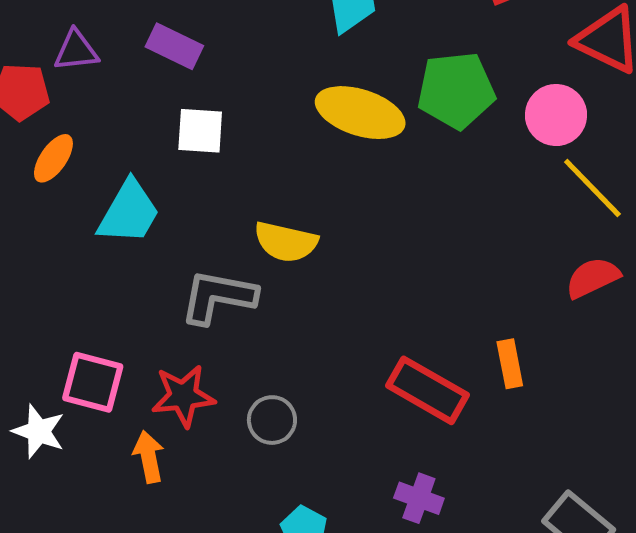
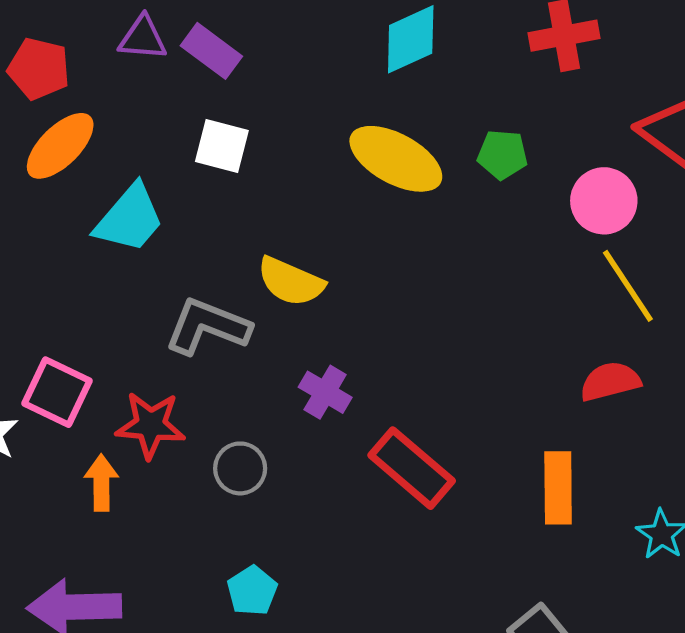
purple triangle: (76, 51) -> (143, 38), moved
green pentagon: (456, 90) -> (502, 155), size x0.6
orange ellipse: (53, 158) -> (60, 146), size x1.4
orange rectangle: (510, 364) -> (558, 488), moved, size x1.4
purple cross: (419, 498) -> (325, 392), moved

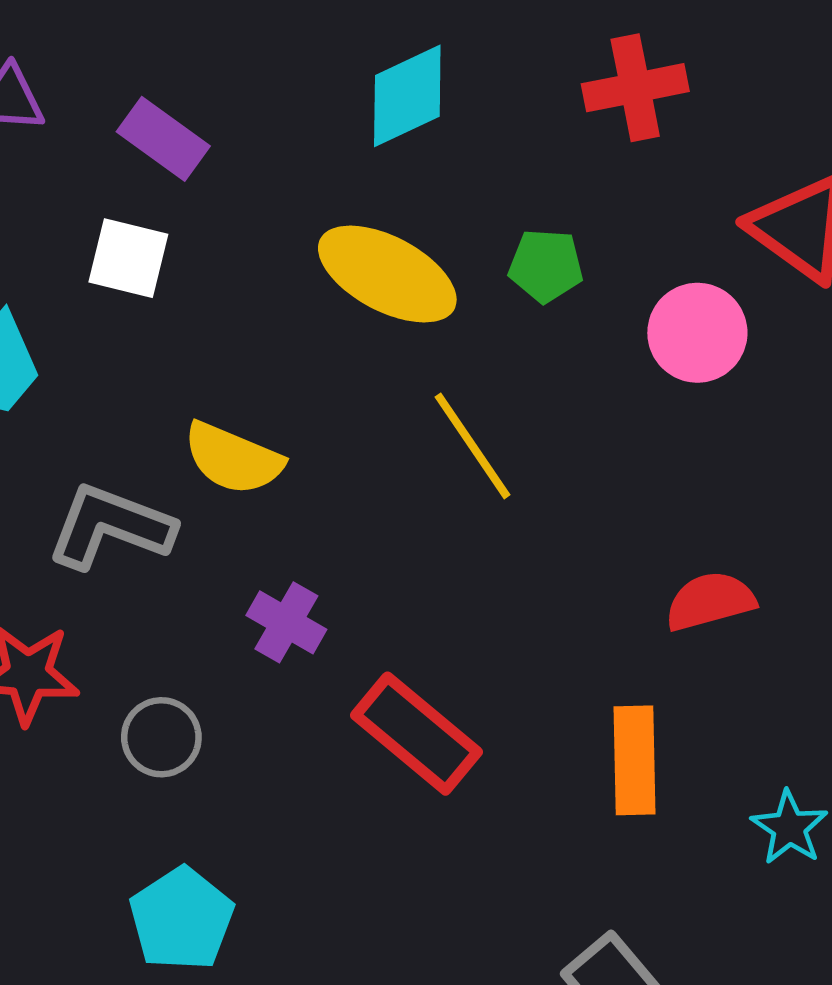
purple rectangle: (211, 51) -> (163, 139), moved
yellow line: (628, 286) -> (472, 446), moved
cyan pentagon: (252, 591) -> (182, 919), size x1.4

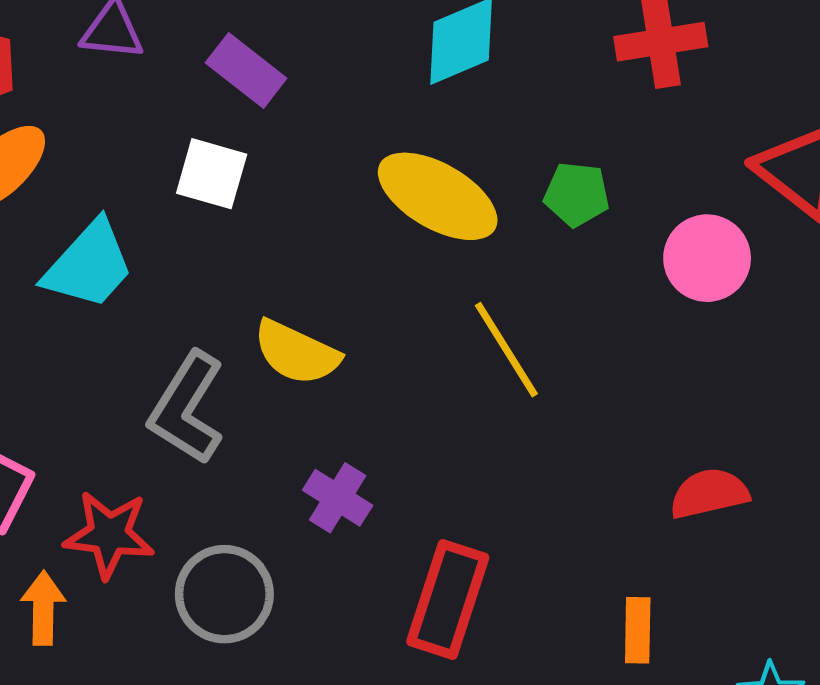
gray L-shape: (110, 527) -> (187, 408), turned -81
red rectangle: (416, 734) -> (448, 599), turned 66
gray circle: (161, 737) -> (224, 594), size x1.4
orange rectangle: (635, 760) -> (638, 630), size x0.7

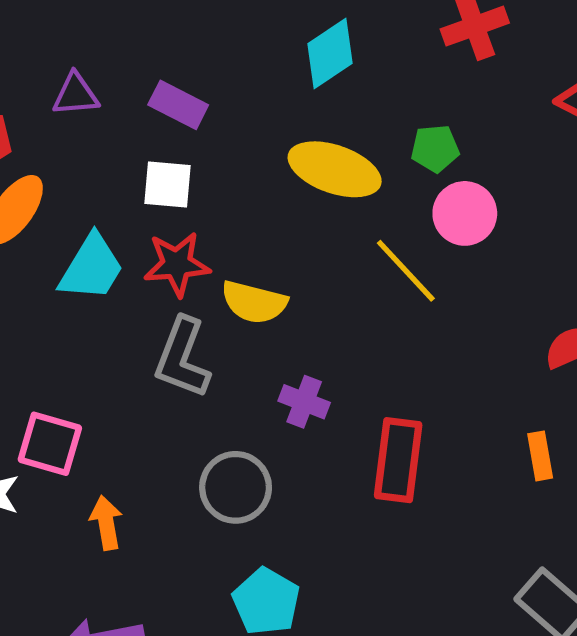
pink circle: (707, 258) -> (465, 213), moved
red star: (109, 534) -> (177, 264), moved

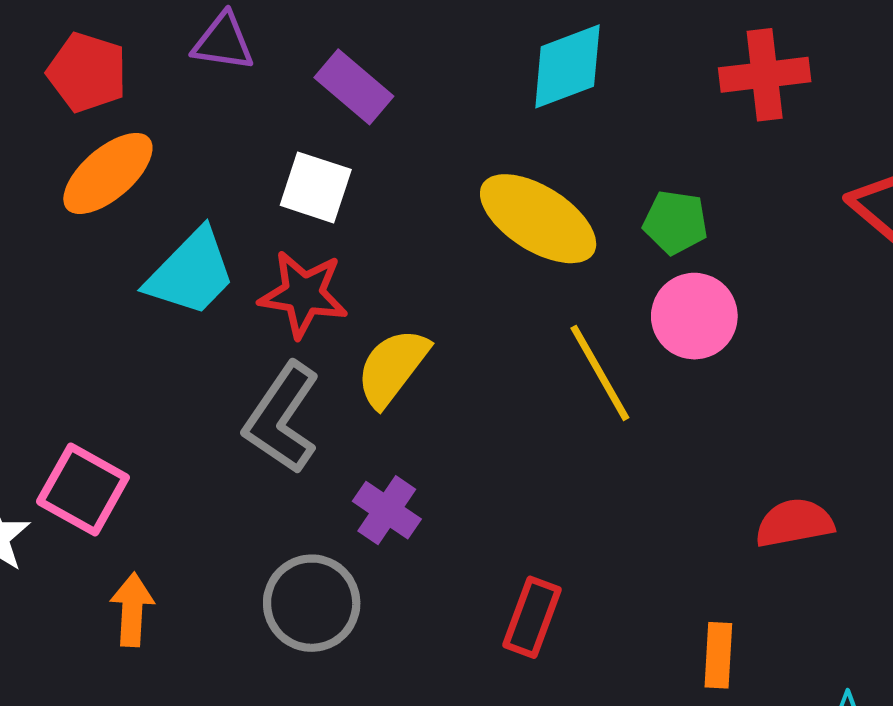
yellow semicircle: (254, 302) -> (392, 367), turned 100
purple cross: (304, 402) -> (387, 510), moved
red rectangle: (398, 460) -> (532, 617), size x0.7

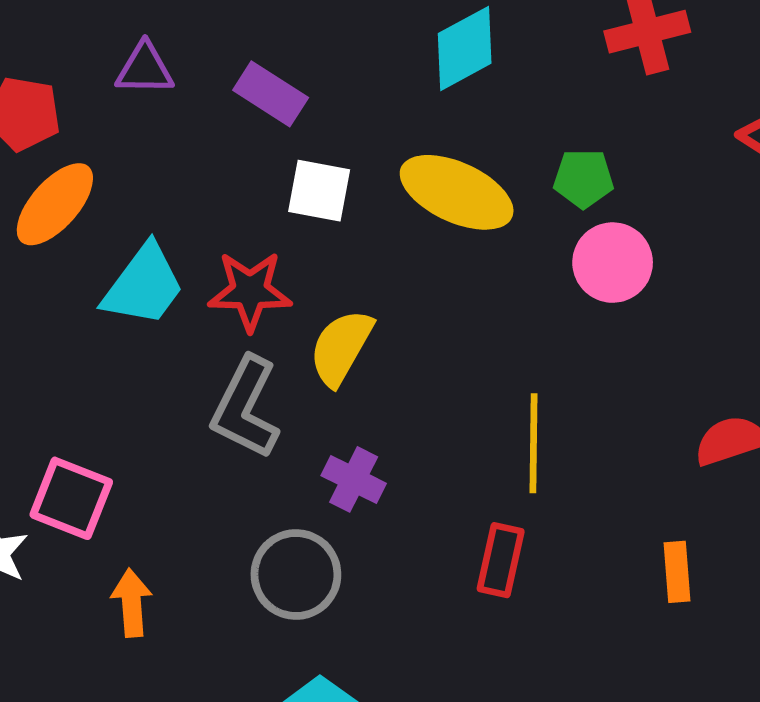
white square: (316, 187) -> (319, 191), moved
yellow line: (600, 373) -> (533, 443), moved, turned 38

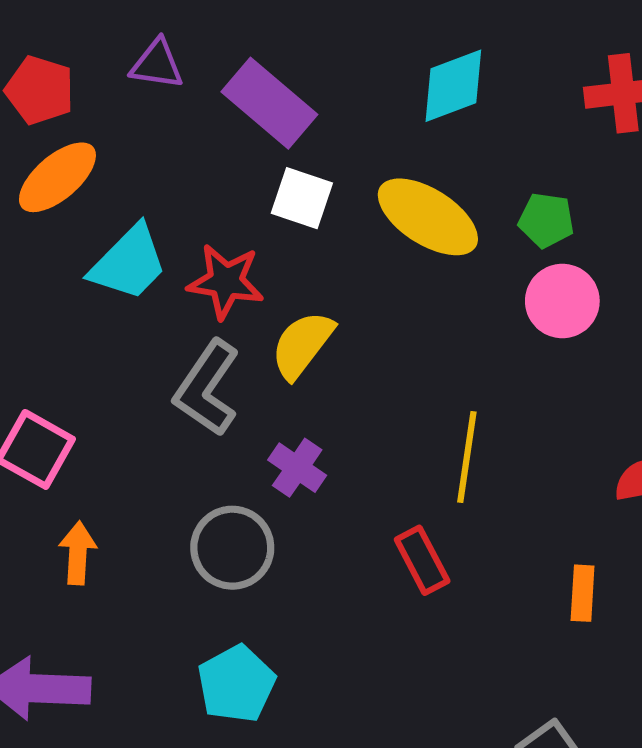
purple rectangle: (271, 94) -> (269, 103), size x1.4
red rectangle: (501, 560) -> (422, 560), turned -48

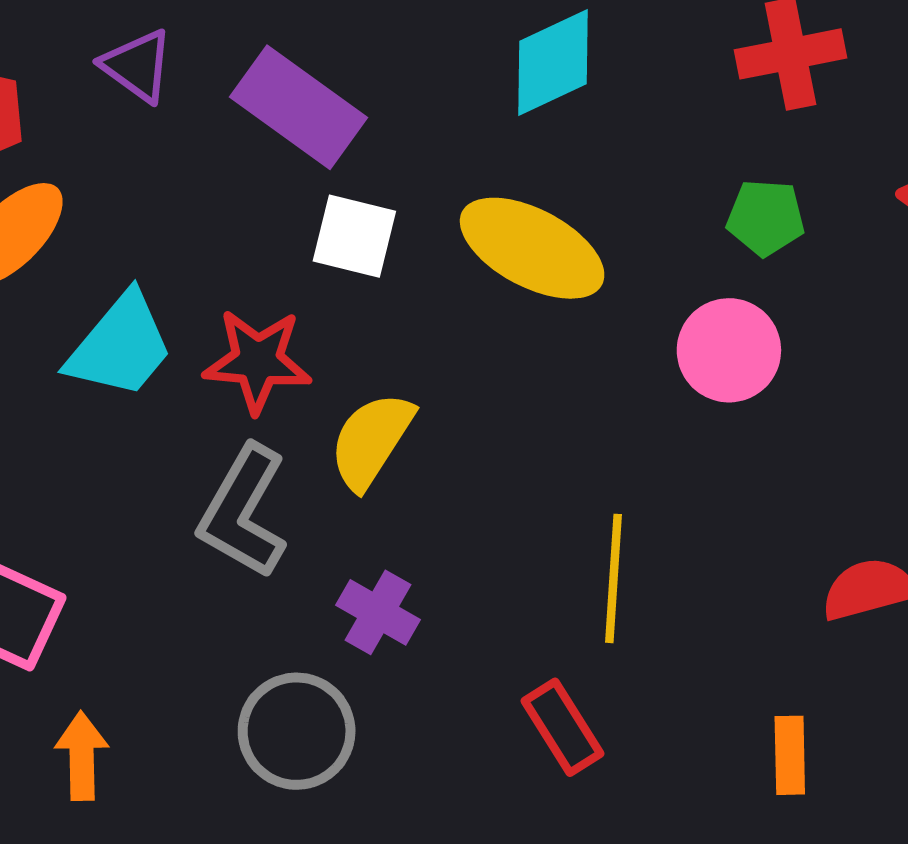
purple triangle: (157, 64) -> (137, 66), turned 32
green pentagon: (546, 220) -> (766, 218), moved

